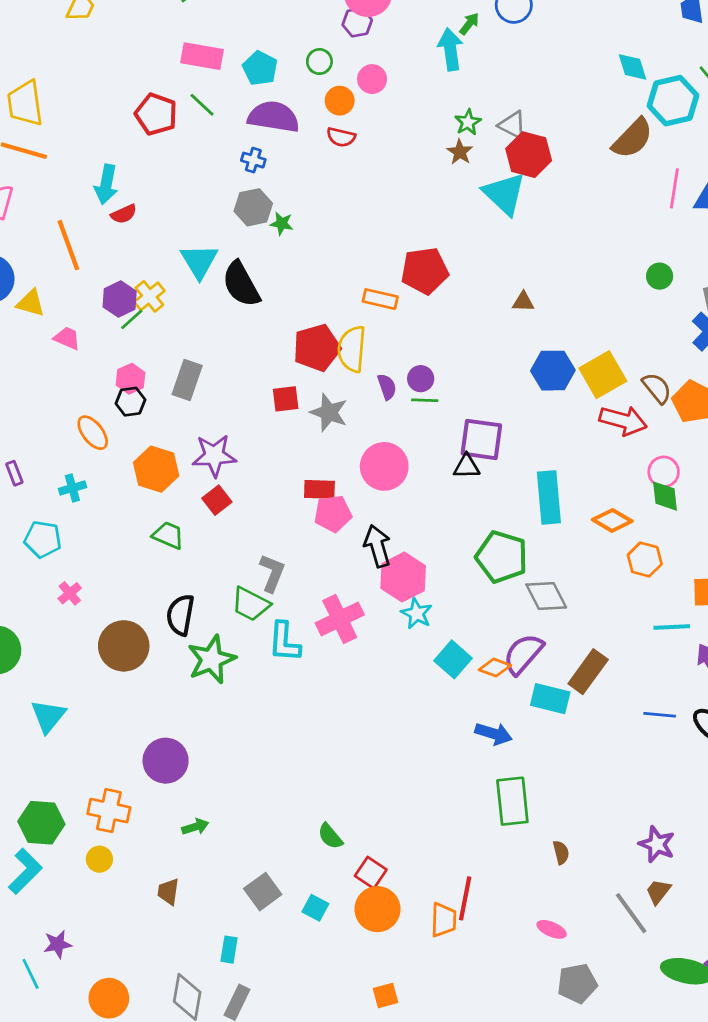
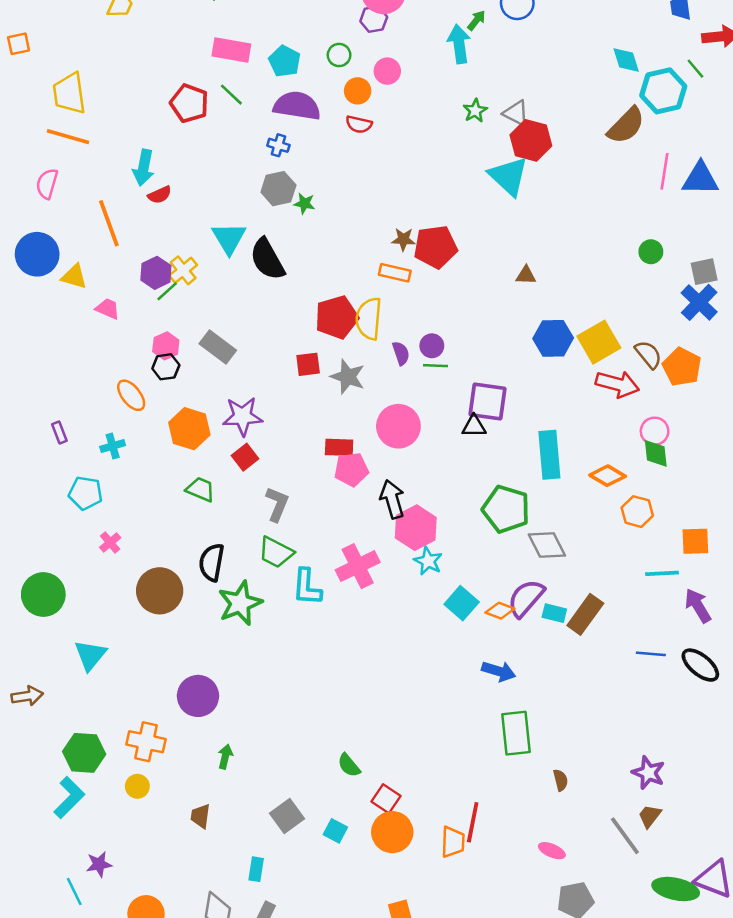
brown star: (460, 152) -> (403, 239), moved, turned -30
gray rectangle: (187, 380) -> (218, 347), turned -72
gray L-shape: (272, 573) -> (277, 504), moved
cyan rectangle: (550, 699) -> (554, 613), moved, size x0.7
green arrow: (195, 827) -> (225, 757), turned -60

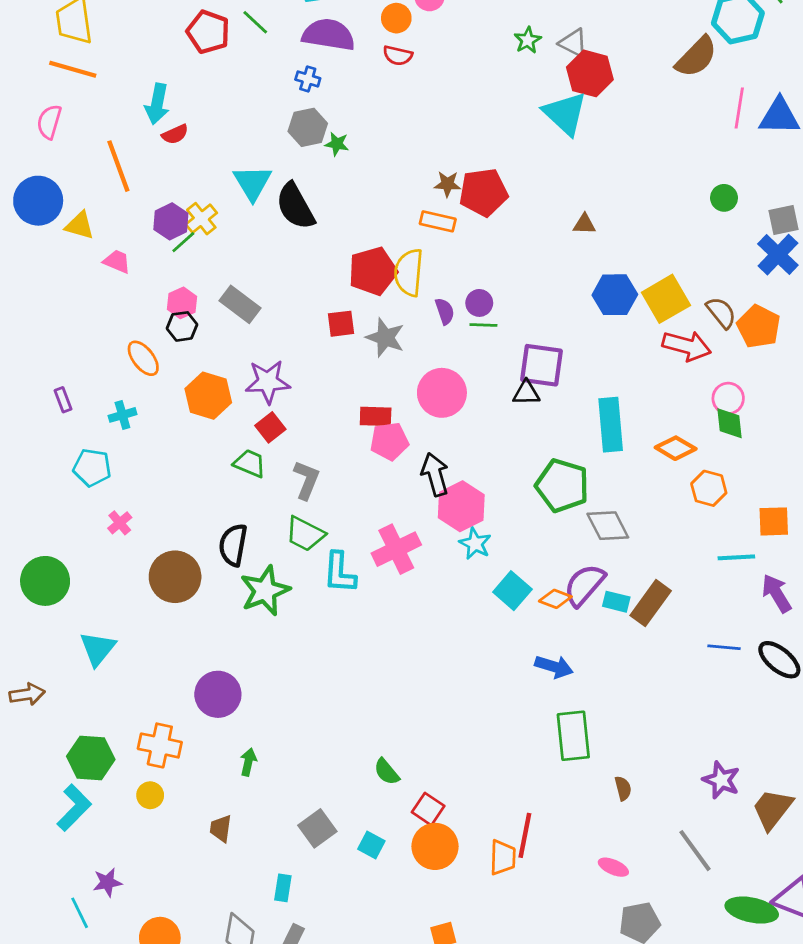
green trapezoid: (200, 489) -> (250, 463), moved
brown trapezoid: (650, 816) -> (772, 809), moved, size x1.6

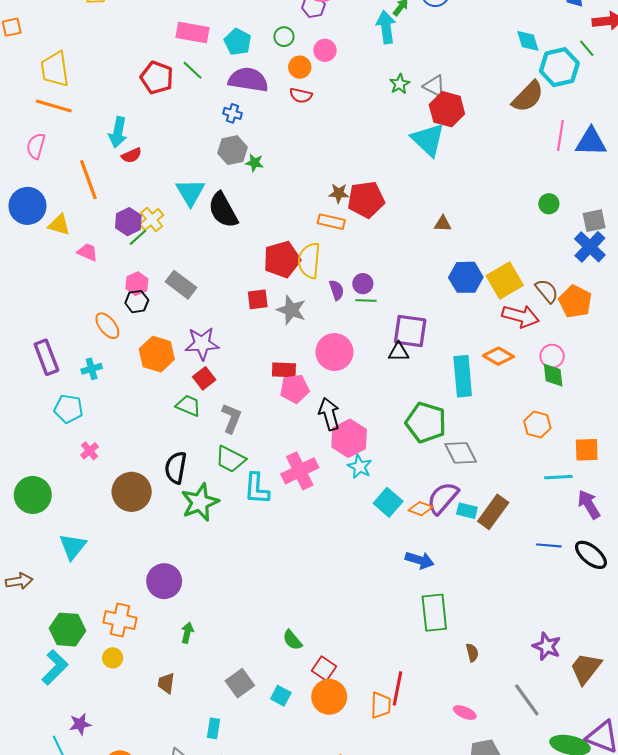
purple rectangle: (63, 400) -> (46, 357), size x1.8
orange diamond: (676, 448) -> (498, 356), moved

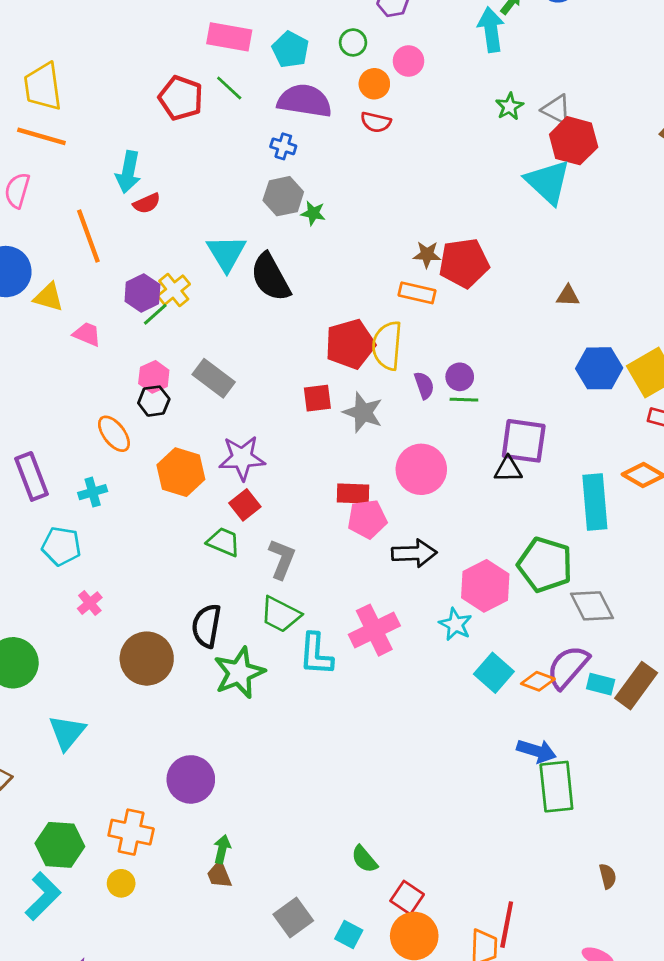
black arrow: (329, 414) -> (414, 553), turned 104
pink hexagon: (349, 438) -> (485, 586), moved
green rectangle: (434, 613) -> (556, 787), moved
brown trapezoid: (166, 683) -> (219, 875), moved, turned -30

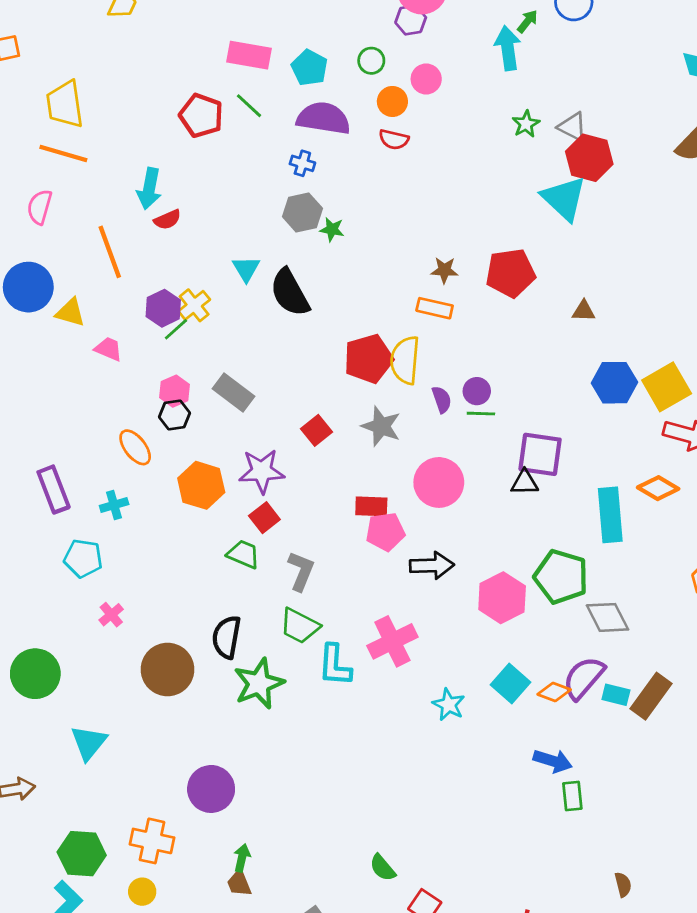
cyan triangle: (226, 253) -> (246, 269), size x0.7
red pentagon: (464, 263) -> (511, 273), moved
red square: (317, 398) -> (316, 430), moved, turned -32
cyan star: (455, 624) -> (449, 705), moved
green rectangle: (556, 787) -> (572, 796), size x0.6

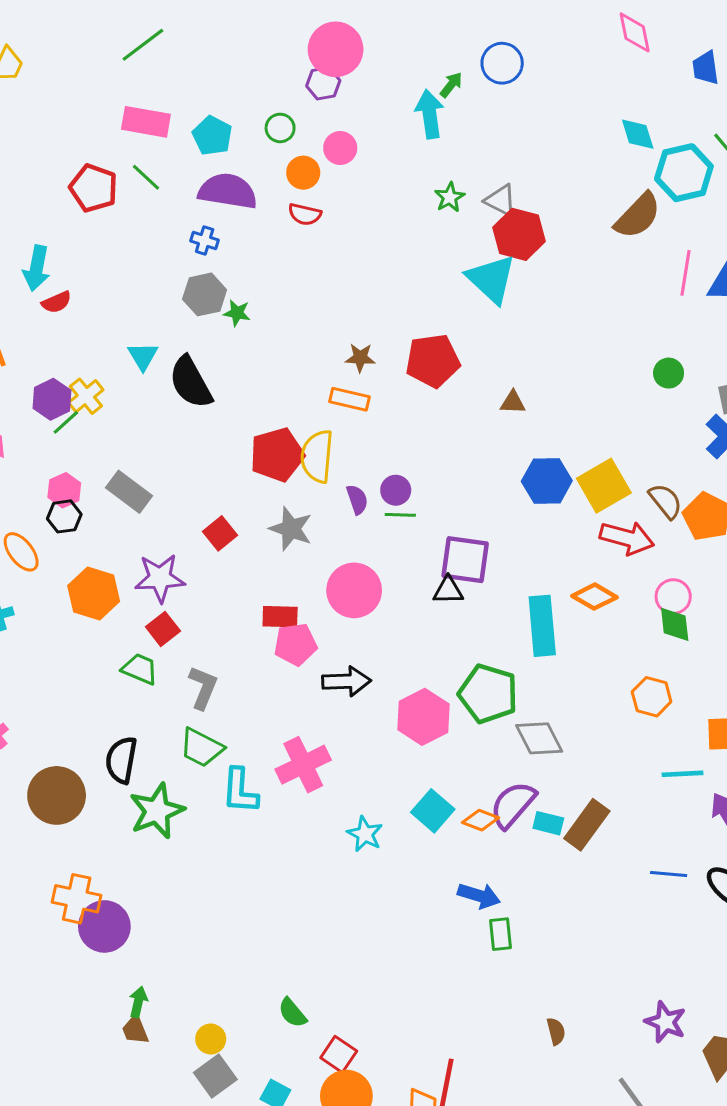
orange cross: (152, 841) -> (77, 899), moved
yellow circle: (142, 892) -> (211, 1039), moved

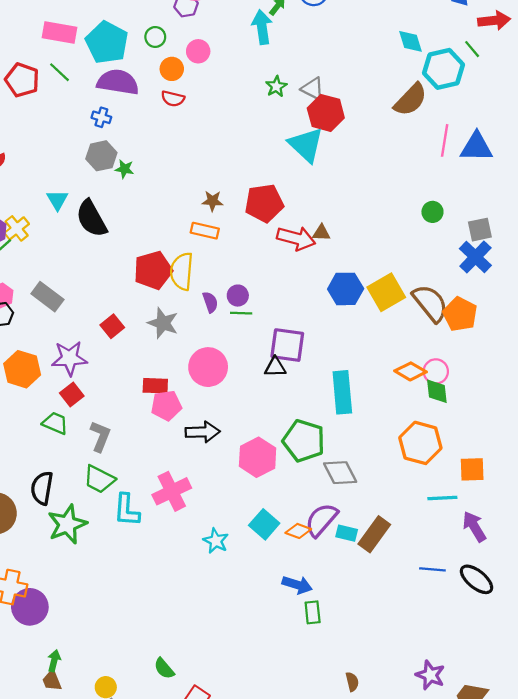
cyan pentagon: (212, 136) -> (107, 42), size x1.5
brown semicircle: (665, 501) -> (430, 303), size x1.5
red arrow: (627, 538) -> (296, 238), moved
orange diamond: (595, 597) -> (410, 371), moved
orange hexagon: (652, 697) -> (420, 443), size x1.5

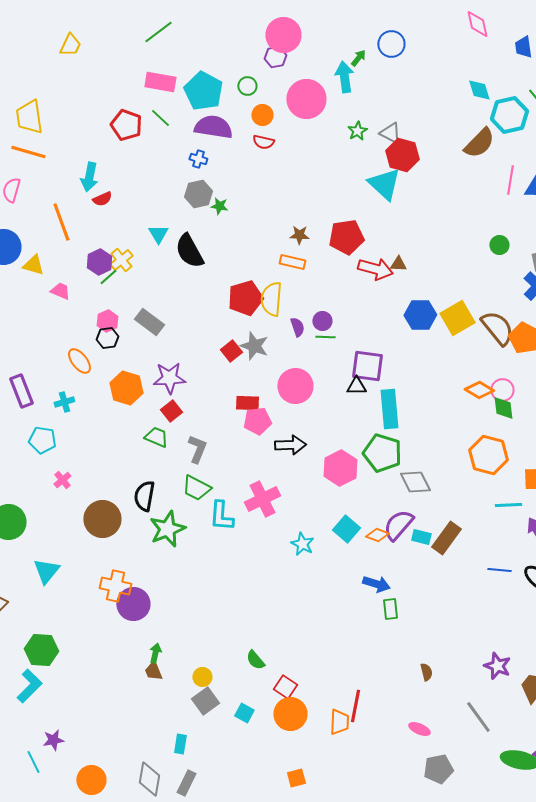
pink circle: (198, 51) -> (306, 99), moved, size x1.8
red square: (112, 326) -> (231, 351), moved
cyan rectangle: (342, 392) -> (389, 409), moved

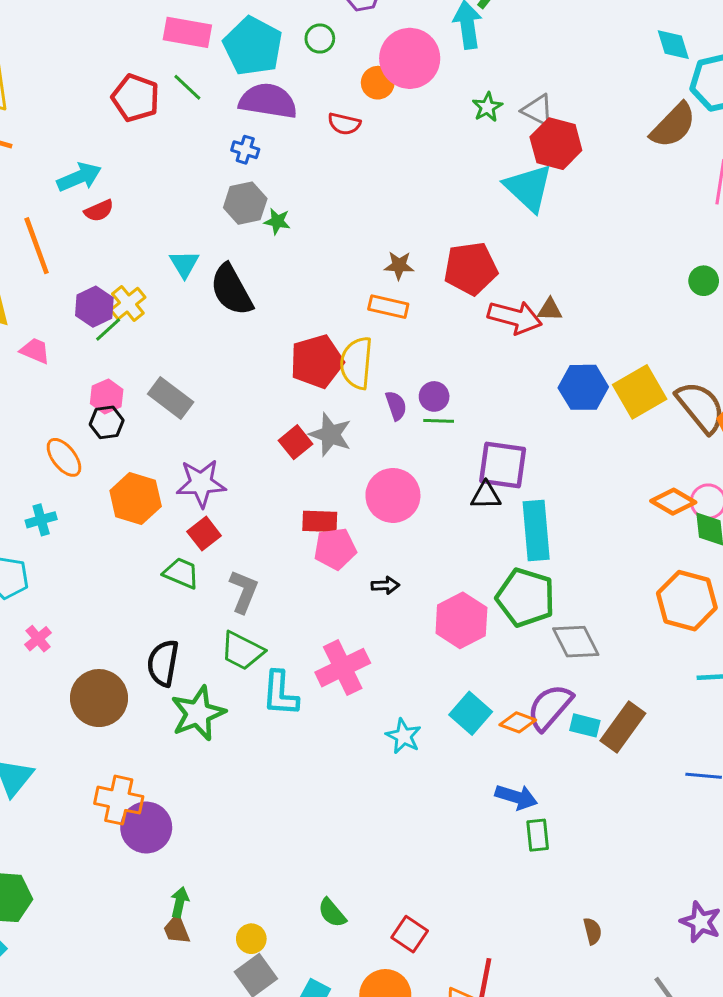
orange circle: (262, 115) -> (378, 83), moved
cyan arrow: (89, 177) -> (79, 177), turned -124
black arrow: (290, 445) -> (385, 585), size x0.6
red square: (285, 687) -> (410, 934), moved

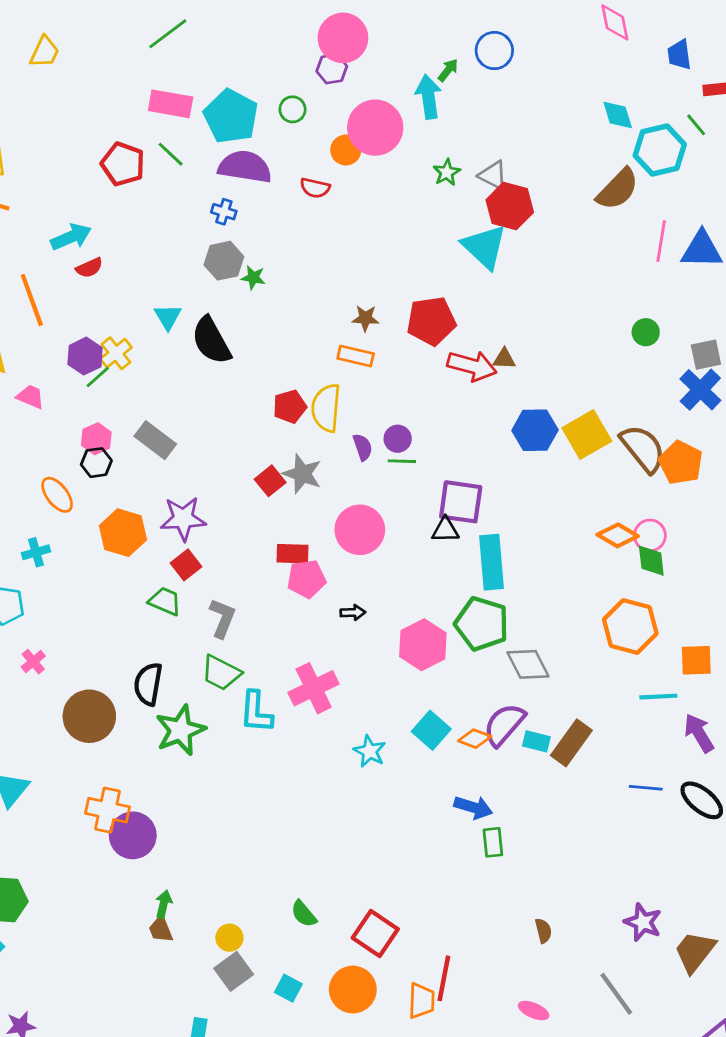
red pentagon: (317, 361) -> (290, 406), size x0.7
red square: (410, 934) -> (375, 933), size x1.4

